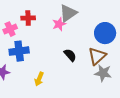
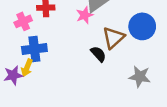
brown triangle: (97, 56) -> (113, 38), moved
yellow arrow: (39, 79) -> (27, 68), moved

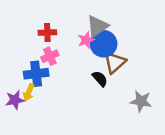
pink cross: (23, 21) -> (50, 56), moved
blue circle: (142, 26) -> (104, 44), moved

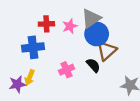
pink star: (86, 40) -> (70, 26), moved
pink cross: (50, 56) -> (66, 70), moved
blue cross: (36, 74) -> (33, 47), moved

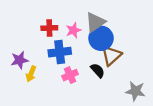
blue cross: (33, 47) -> (60, 52), moved
yellow arrow: (30, 78) -> (31, 74), moved
purple star: (17, 84) -> (20, 60), moved

